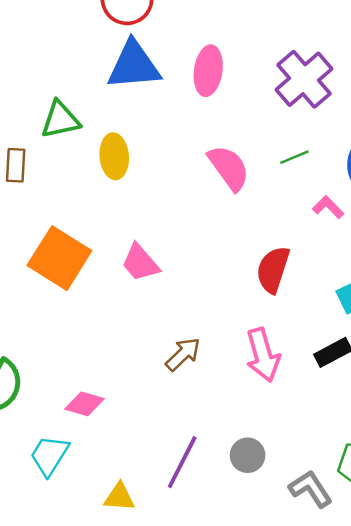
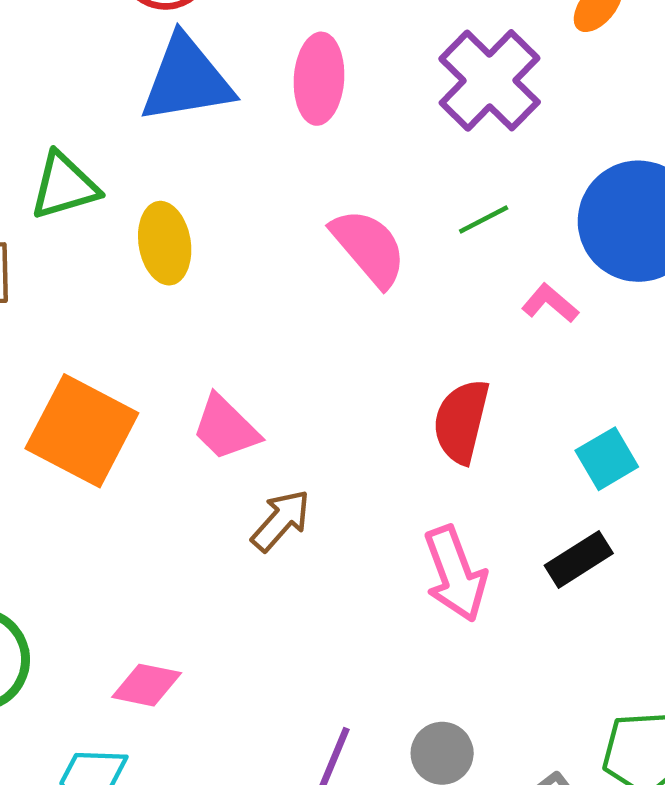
brown arrow: (183, 354) -> (281, 520), moved

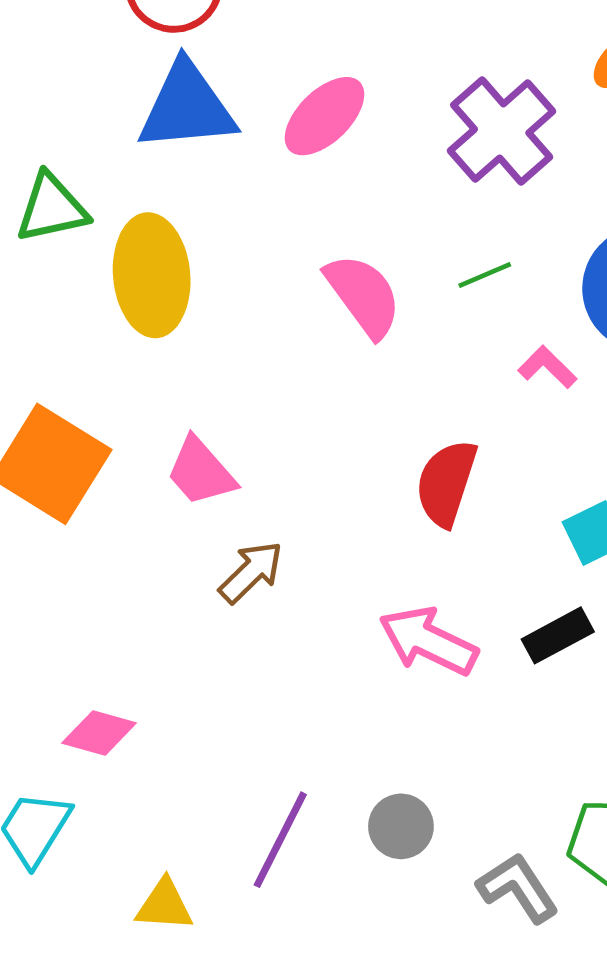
pink ellipse: (319, 79) -> (325, 116), turned 38
yellow ellipse: (165, 243) -> (152, 275), size x1.4
pink arrow: (455, 574) -> (428, 641), turned 132

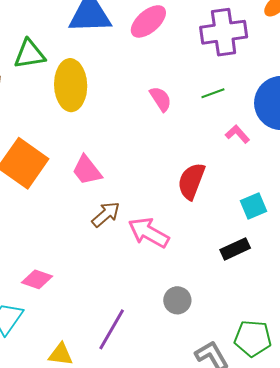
purple cross: (502, 131) -> (224, 32), turned 30
pink semicircle: (363, 295) -> (161, 99), size x0.7
pink arrow: (428, 641) -> (149, 233), moved
gray circle: (401, 826) -> (177, 300), moved

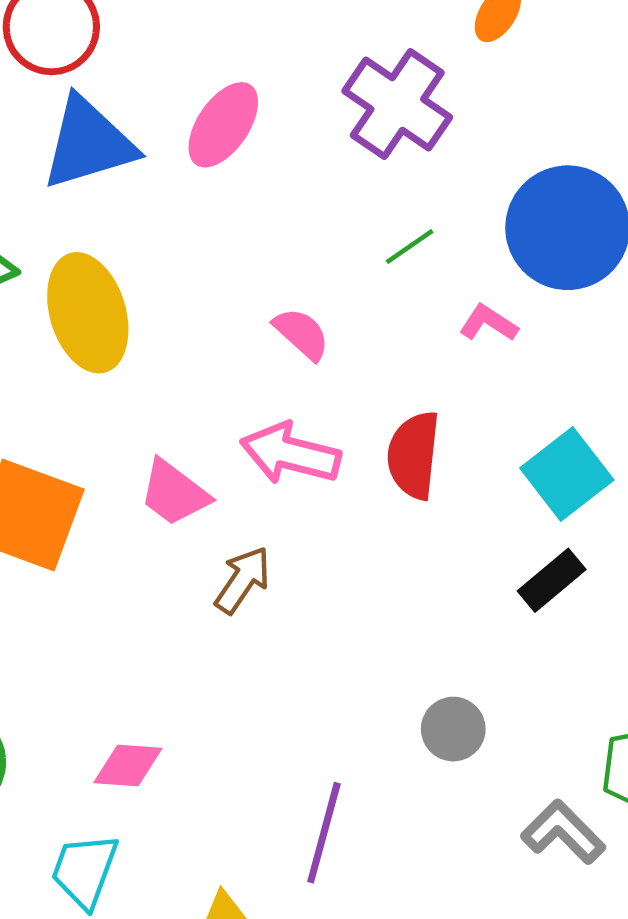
purple cross: (224, 32) -> (397, 104), turned -33
pink semicircle: (161, 99) -> (302, 334), moved
cyan square: (253, 206) -> (567, 474), size x1.4
pink arrow: (149, 233) -> (290, 454), moved

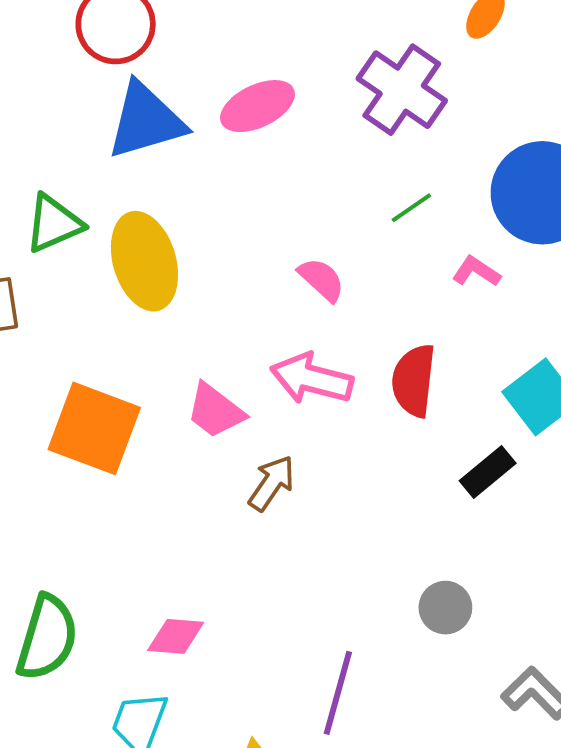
pink ellipse: (223, 125) -> (258, 106), turned 30
black rectangle: (552, 580) -> (488, 472), moved

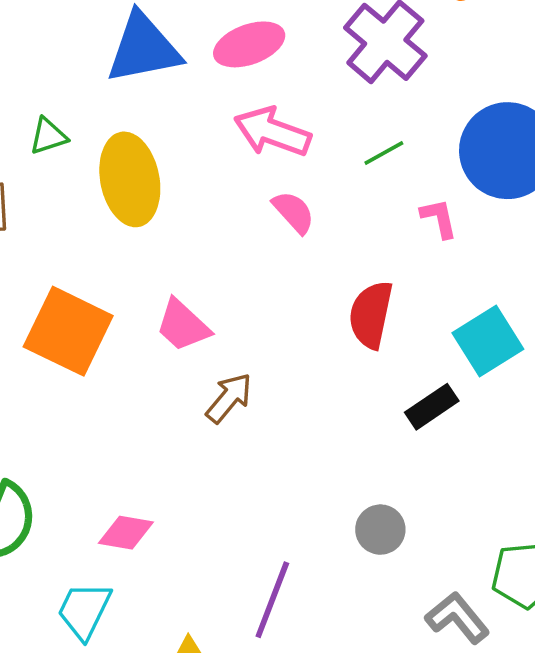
green triangle: (54, 223) -> (48, 136), size x0.7
pink L-shape: (476, 271) -> (439, 218), turned 39
pink arrow: (312, 379) -> (272, 132), moved

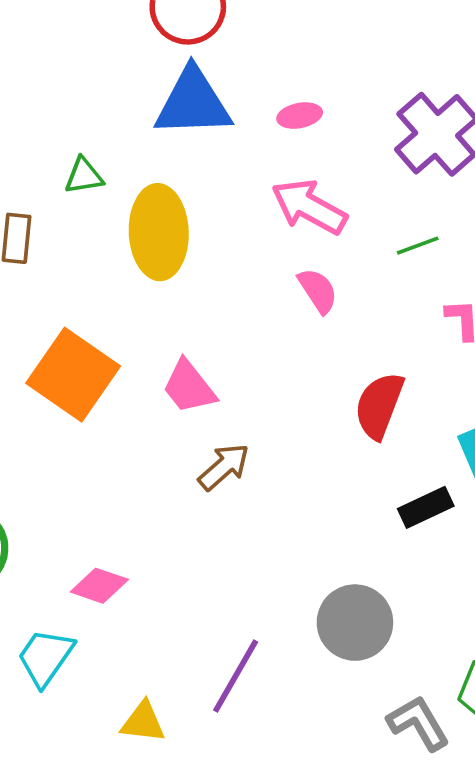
pink ellipse: (249, 44) -> (300, 116), size x0.6
gray circle: (380, 530) -> (355, 623), size x1.5

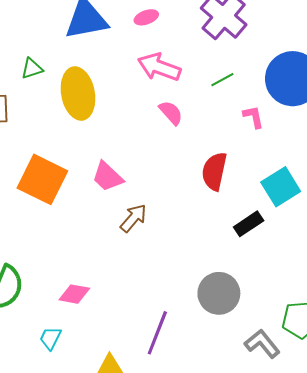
cyan trapezoid: (45, 657) -> (50, 338), size x0.7

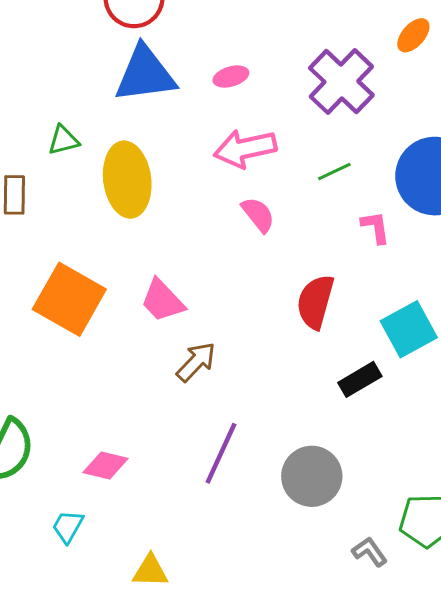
pink arrow: (159, 67) -> (245, 149), turned -36
purple line: (157, 333) -> (221, 453), moved
gray L-shape: (262, 344) -> (370, 552), size x0.7

